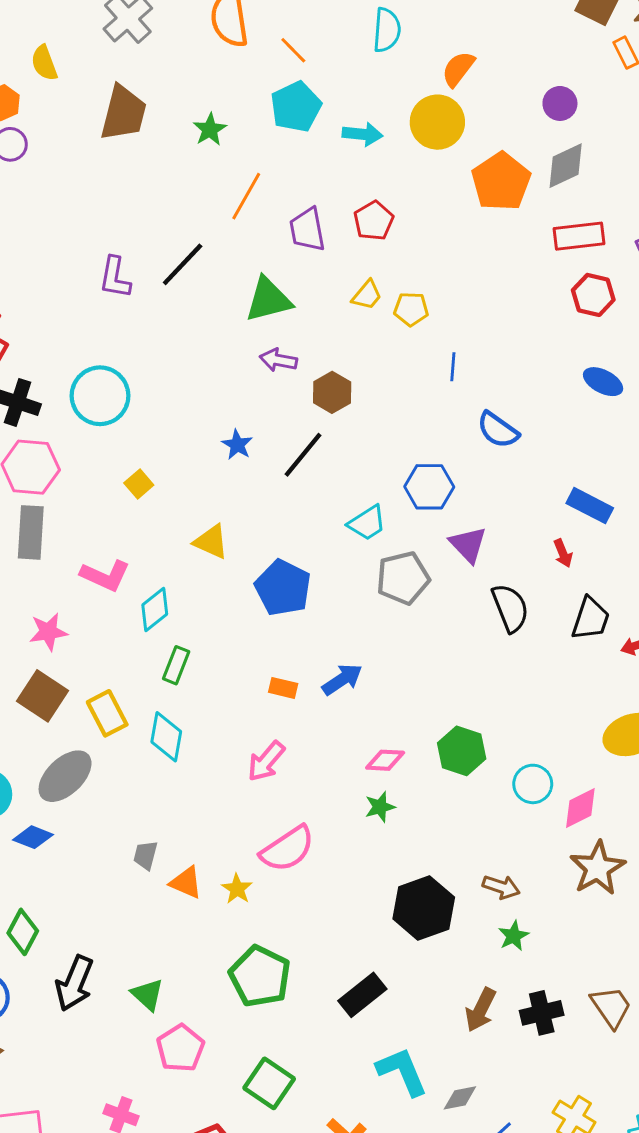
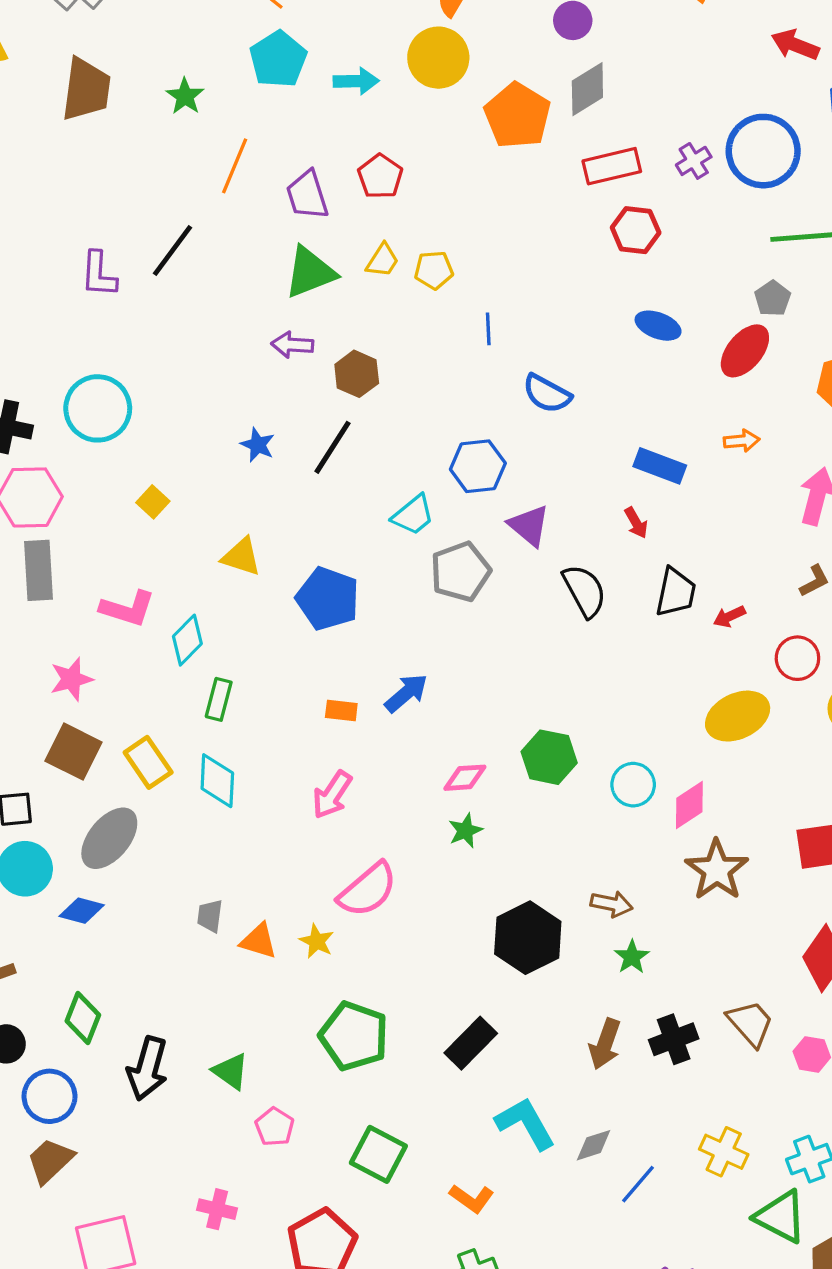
green triangle: (268, 300) -> (310, 272), moved
pink pentagon: (180, 1048) -> (275, 1127), size x0.7

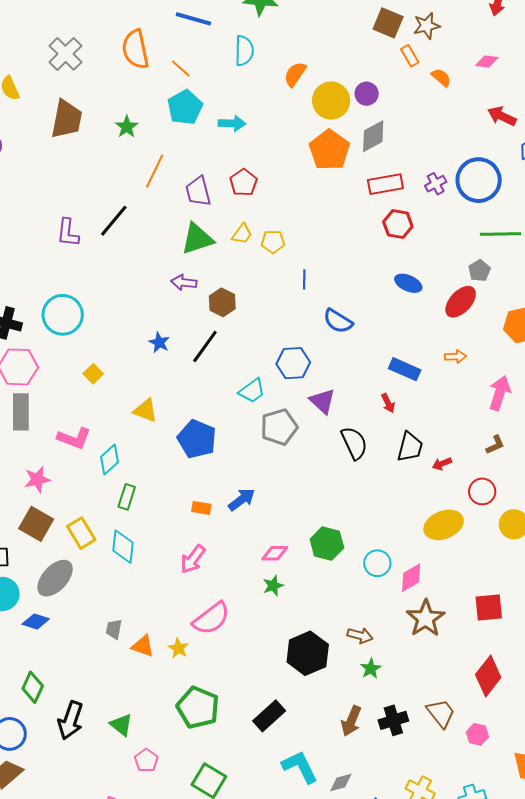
yellow circle: (438, 58) -> (331, 101), moved

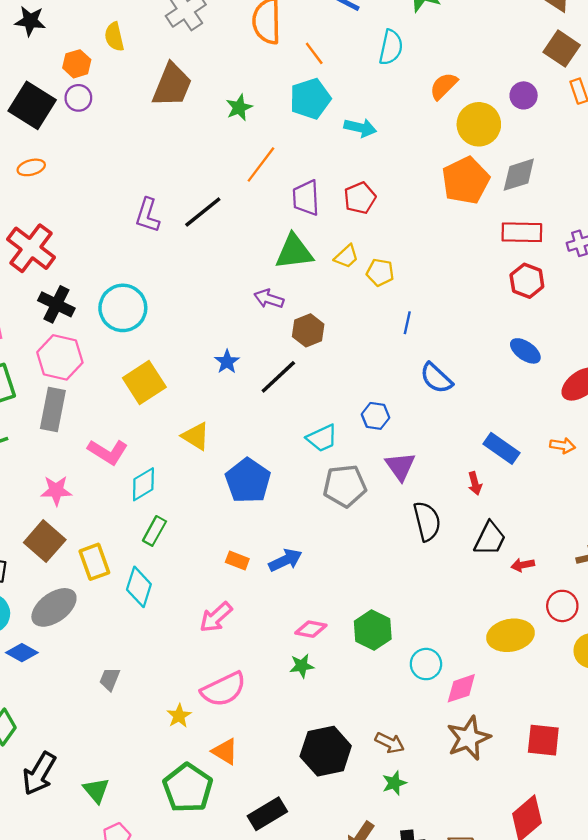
purple circle: (367, 94) -> (524, 95), moved
blue hexagon: (293, 363) -> (376, 416), size x0.7
yellow square: (93, 374) -> (144, 382), size x1.8
orange triangle: (143, 646) -> (225, 751), moved

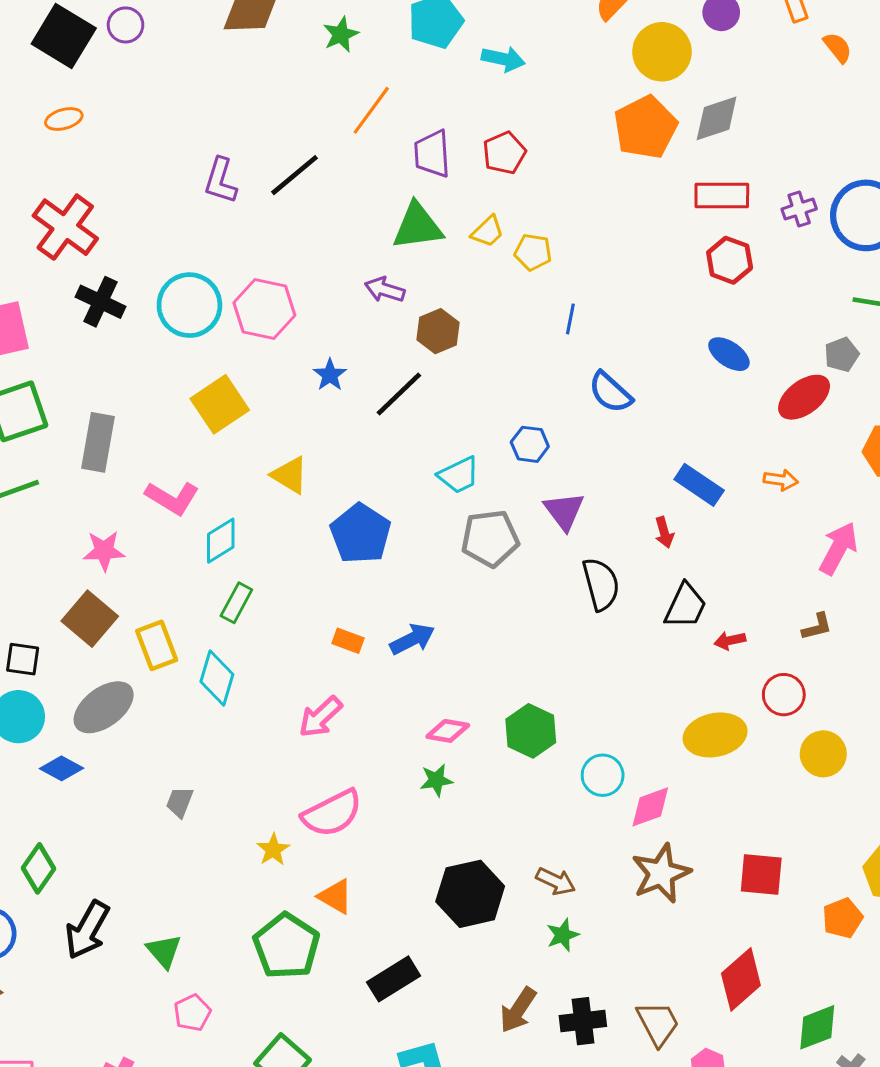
pink hexagon: (60, 357) -> (264, 309), moved

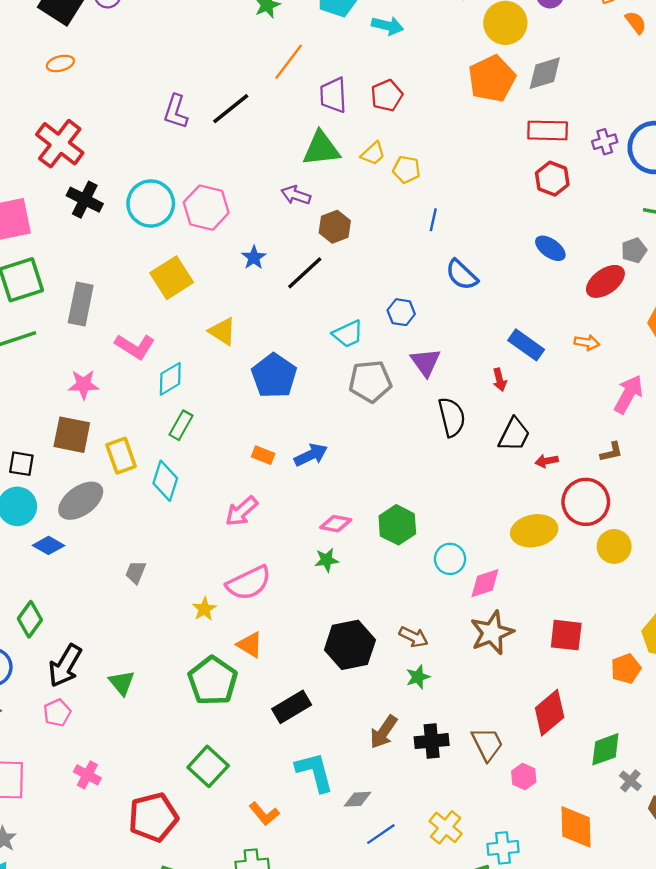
brown square: (90, 619) -> (72, 435), turned -30
red circle: (784, 695) -> (586, 502), size x1.5
pink pentagon: (192, 1013) -> (57, 713), moved

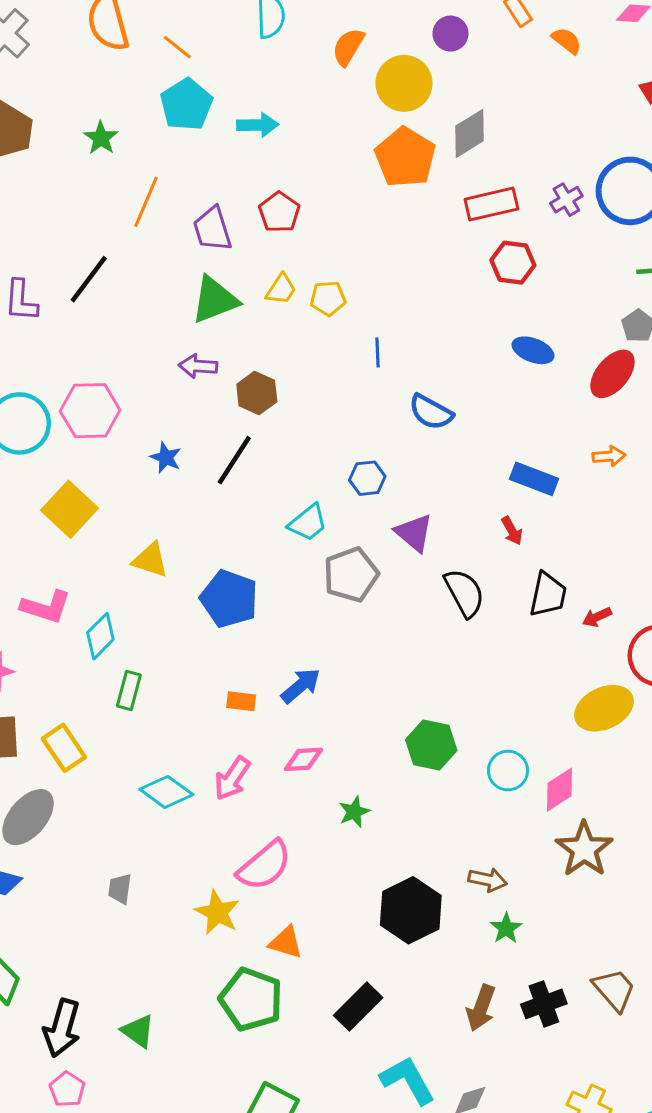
cyan diamond: (165, 481) -> (166, 792), moved, turned -57
pink diamond: (336, 524) -> (303, 759), moved
yellow star: (204, 609) -> (217, 912), size x1.4

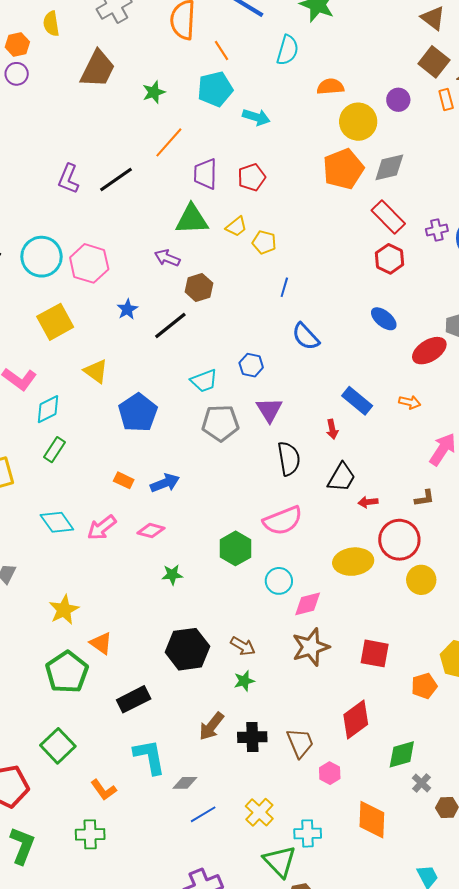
orange semicircle: (348, 47) -> (330, 87), turned 36
red rectangle: (491, 204) -> (388, 217), turned 40
pink semicircle: (264, 866) -> (283, 521), moved

